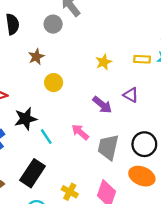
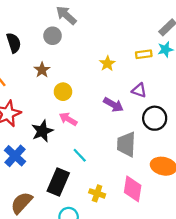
pink arrow: (80, 132) -> (68, 119), moved
cyan line: (46, 137) -> (80, 155), moved
black circle: (144, 144) -> (155, 118), moved

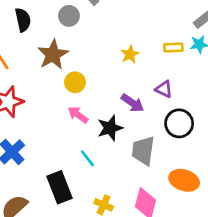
brown star: (42, 70) -> (53, 55), size x1.6
black star: (42, 131) -> (110, 128), moved
black rectangle: (58, 182) -> (60, 187), turned -50

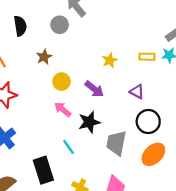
brown star: (53, 55) -> (44, 57), size x0.6
purple arrow: (132, 103) -> (94, 89), moved
orange ellipse: (184, 180) -> (153, 154), moved, turned -65

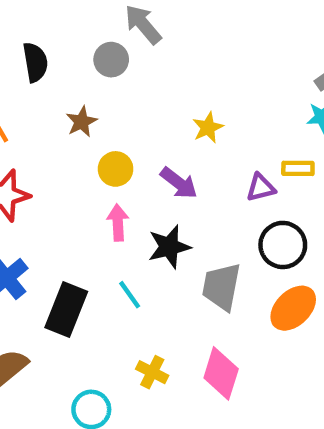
yellow rectangle: (147, 57) -> (298, 168), moved
purple triangle: (137, 92) -> (261, 188), turned -42
pink arrow: (63, 109) -> (118, 223), turned 48
black rectangle: (43, 170) -> (66, 309), moved, turned 40

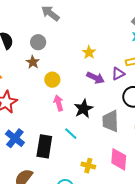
gray circle: (111, 60) -> (38, 42), moved
purple arrow: (179, 183) -> (95, 78), moved

